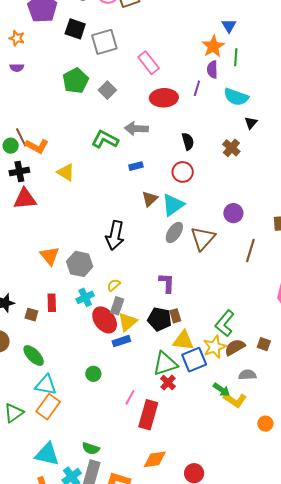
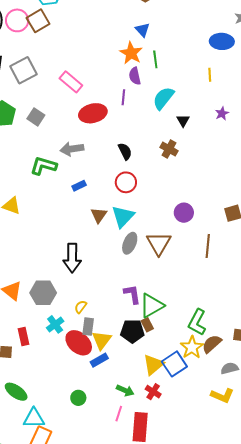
cyan semicircle: (236, 97) -> (163, 98), turned 120
yellow triangle: (183, 341) -> (153, 365), moved, turned -35
green triangle: (165, 364) -> (152, 306), moved
green arrow: (222, 390) -> (125, 390), moved

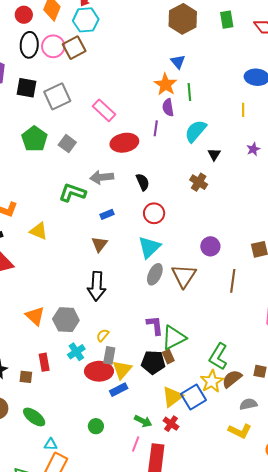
black semicircle: (125, 151) -> (143, 182), moved
brown triangle: (99, 215) -> (99, 244), moved
red ellipse: (79, 343) -> (99, 371), turned -44
cyan triangle: (34, 418) -> (51, 444), size x0.6

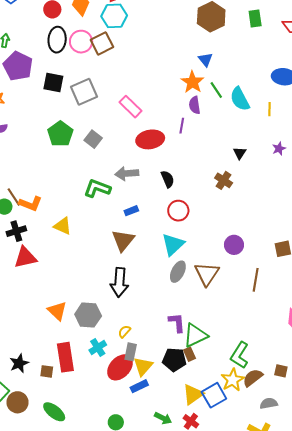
green line: (189, 92) -> (216, 90), turned -30
cyan semicircle: (196, 131) -> (240, 99), moved, turned -70
brown triangle: (99, 244) -> (123, 240), size x1.4
red rectangle: (44, 362) -> (65, 357), size x1.6
red ellipse: (99, 371) -> (120, 367), turned -48

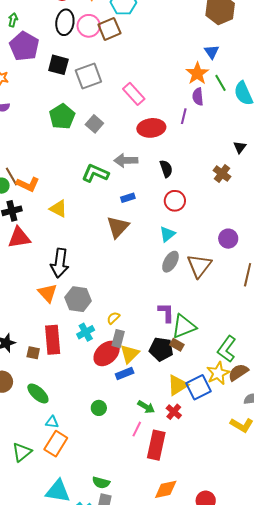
cyan triangle: (173, 244) -> (167, 234), size x0.7
black arrow: (119, 282) -> (60, 263), moved
brown rectangle: (190, 354) -> (177, 345), turned -40

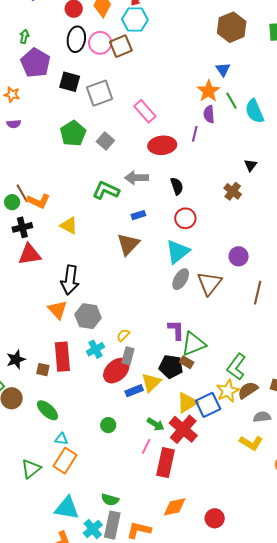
cyan triangle: (167, 234) -> (178, 252), size x1.5
yellow triangle: (130, 354) -> (151, 382), moved
red cross: (174, 412) -> (183, 429), size x1.8

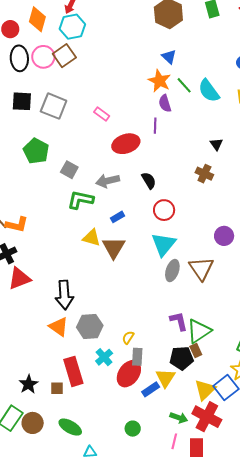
gray square: (100, 93) -> (54, 106), turned -36
pink rectangle: (145, 111) -> (102, 114), size x0.7
gray square: (105, 141) -> (69, 170), moved
yellow triangle: (69, 226) -> (92, 238), moved
brown rectangle: (187, 362) -> (196, 350), turned 48

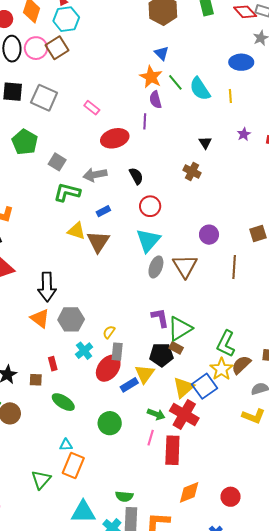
brown rectangle: (196, 350) -> (176, 348), turned -40
red rectangle: (73, 371) -> (53, 364), size x0.5
green ellipse: (70, 427) -> (63, 402), moved
green circle: (133, 429) -> (110, 423), size x1.5

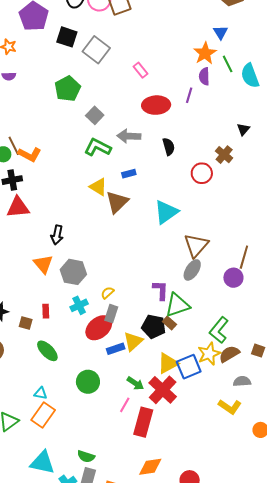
red circle: (150, 206) -> (202, 173), moved
purple circle: (209, 235) -> (233, 278), moved
gray ellipse: (156, 267) -> (192, 270), moved
black arrow: (47, 287) -> (57, 235), size x0.7

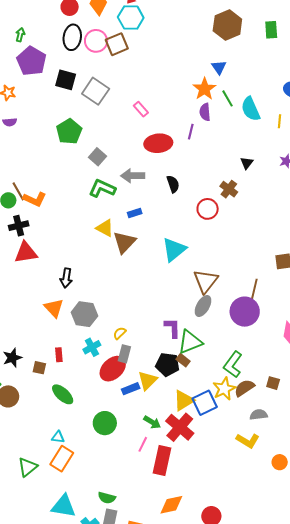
purple circle: (233, 278) -> (245, 312), size x1.5

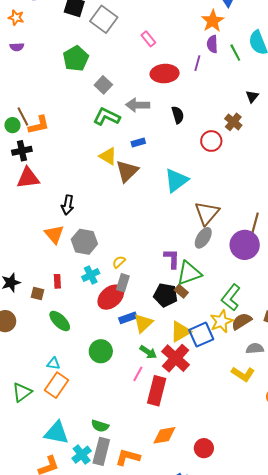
green line: (228, 98) -> (235, 53), moved
orange L-shape: (35, 199) -> (39, 125), turned -40
yellow triangle: (148, 380) -> (143, 323), moved

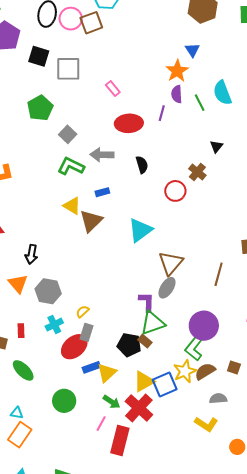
gray square: (104, 19) -> (68, 69), turned -36
purple circle: (245, 245) -> (204, 326), moved
purple L-shape: (172, 259) -> (147, 302), moved

